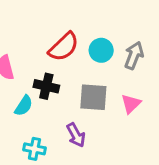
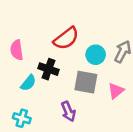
cyan circle: (101, 50) -> (96, 55), moved
cyan cross: (34, 149) -> (22, 118), moved

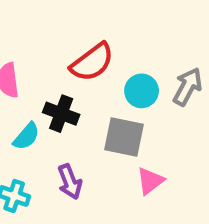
pink triangle: (116, 91) -> (150, 181), moved
purple arrow: (68, 111) -> (70, 182), moved

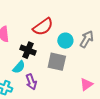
cyan semicircle: (26, 136) -> (19, 67), moved
pink triangle: (150, 181) -> (86, 84), moved

